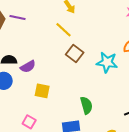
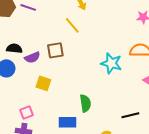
brown square: (75, 53) -> (55, 50), moved, turned 36
pink square: (29, 122) -> (26, 112), turned 32

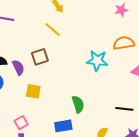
purple semicircle: (32, 57) -> (18, 67), turned -84
black line: (130, 115) -> (124, 109), turned 30

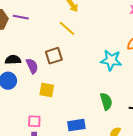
green semicircle: (78, 104) -> (106, 101), moved
pink square: (21, 123) -> (34, 121), turned 32

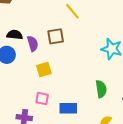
yellow square: (47, 90) -> (44, 69), turned -35
pink square: (34, 121) -> (42, 98), moved

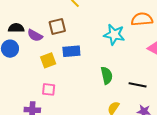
purple semicircle: (33, 44) -> (35, 35), turned 140
blue rectangle: (68, 108) -> (71, 51), moved

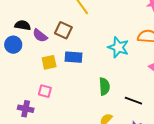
brown square: (57, 26) -> (63, 30), turned 30

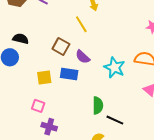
purple semicircle: (40, 36) -> (83, 57), moved
black line: (133, 101) -> (115, 120), moved
purple cross: (26, 109) -> (49, 127), moved

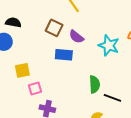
yellow square: (44, 77) -> (22, 70), moved
pink square: (38, 106) -> (35, 88), turned -32

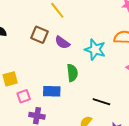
blue rectangle: (64, 55) -> (52, 91), moved
green semicircle: (95, 84) -> (72, 73), moved

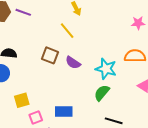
green semicircle: (72, 73) -> (102, 93), moved, turned -132

